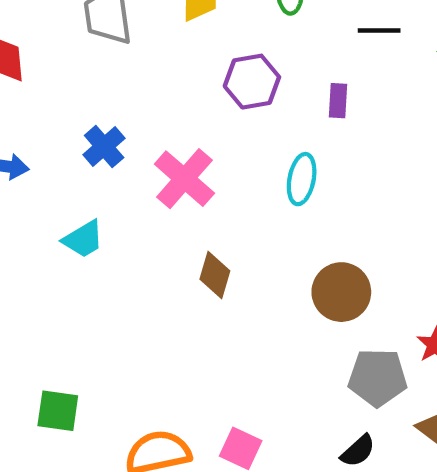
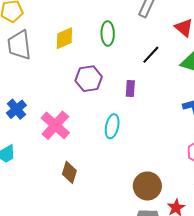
black line: (379, 30) -> (151, 55), turned -48
brown circle: (341, 292) -> (147, 186), moved

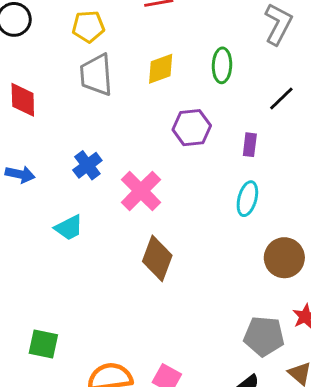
cyan ellipse: (112, 126) -> (247, 199), moved
brown diamond: (69, 172) -> (157, 258), size x1.4
brown circle: (147, 186) -> (284, 258), moved

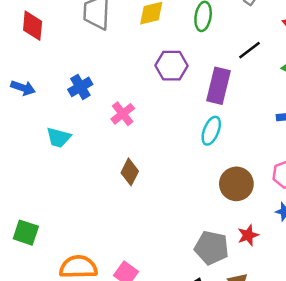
purple rectangle: (250, 145) -> (219, 86), size x1.8
pink cross: (141, 191) -> (123, 114), size x0.7
cyan trapezoid: (69, 228) -> (59, 137), turned 35
brown diamond: (157, 258) -> (130, 172), size x0.7

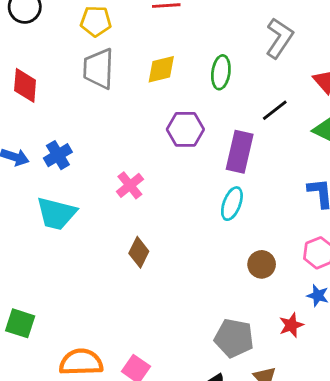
blue cross: (80, 87) -> (58, 155), moved
cyan trapezoid: (59, 137) -> (56, 213), size x1.4
brown circle: (236, 184) -> (262, 264), size x0.7
red star: (248, 235) -> (291, 325), moved

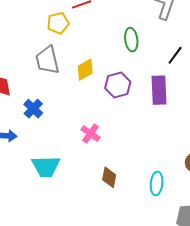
yellow pentagon: (96, 21) -> (58, 23), moved
yellow diamond: (161, 69) -> (85, 70), moved
blue cross: (58, 155) -> (33, 109), moved
cyan ellipse: (232, 204) -> (157, 183), moved

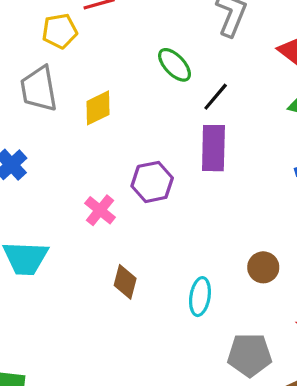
green ellipse: (131, 40) -> (175, 65), turned -40
black line: (175, 55) -> (216, 97), moved
purple hexagon: (118, 85) -> (152, 182), moved

